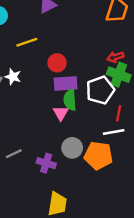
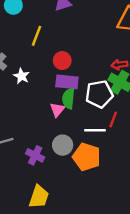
yellow line: (27, 42) -> (36, 36), turned -60
white star: (13, 77) -> (21, 76), moved
white line: (114, 132) -> (95, 130), moved

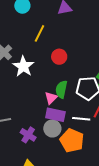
white star: (21, 76) -> (23, 66), size x1.5
purple rectangle: (67, 82) -> (55, 115), moved

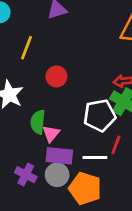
green semicircle: (61, 89) -> (38, 122), moved
purple cross: (28, 135) -> (26, 175), moved

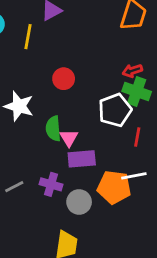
yellow line: (26, 48) -> (28, 37), moved
white line: (95, 157) -> (134, 176), moved
gray circle: (57, 175) -> (79, 202), moved

